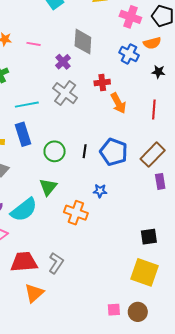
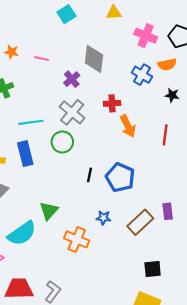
green circle: (55, 151) -> (62, 142), moved
brown rectangle: (153, 155) -> (140, 222), moved

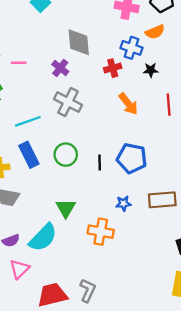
pink line: (42, 59) -> (19, 63), moved
black star: (172, 95) -> (151, 70), moved
red cross: (112, 103) -> (113, 68), moved
green circle: (62, 142) -> (66, 155), moved
brown rectangle: (140, 222) -> (162, 200), turned 50

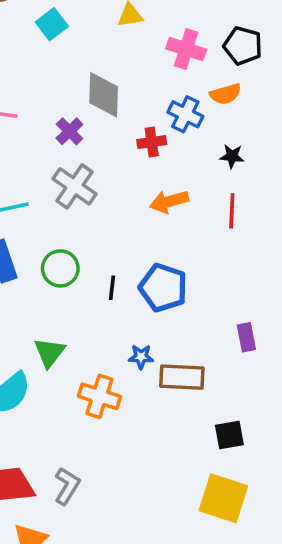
black star: (151, 70) -> (232, 156), moved
orange arrow: (128, 104) -> (169, 201), turned 105
brown rectangle: (162, 200) -> (182, 377), moved

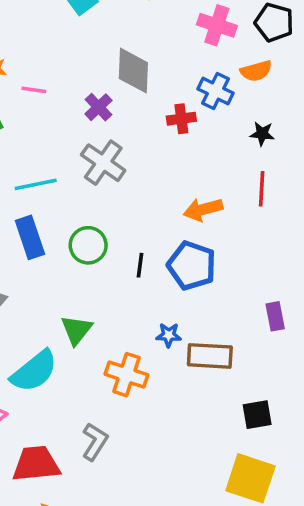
orange arrow: (169, 201) -> (203, 209), moved
gray L-shape: (67, 486) -> (95, 442), moved

